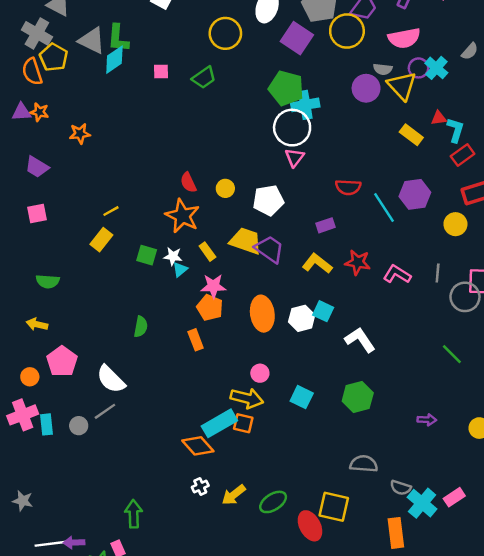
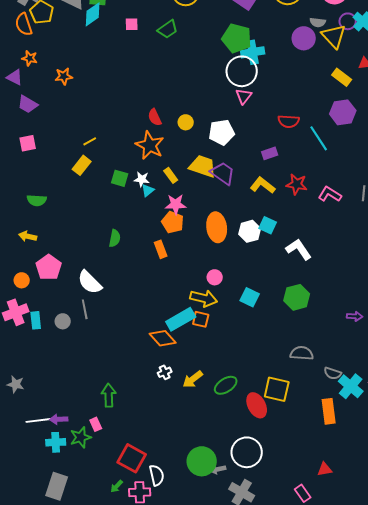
purple triangle: (21, 112) -> (15, 77), moved, turned 30
purple hexagon: (415, 194) -> (343, 112), moved
gray line: (105, 411) -> (85, 309), turned -66

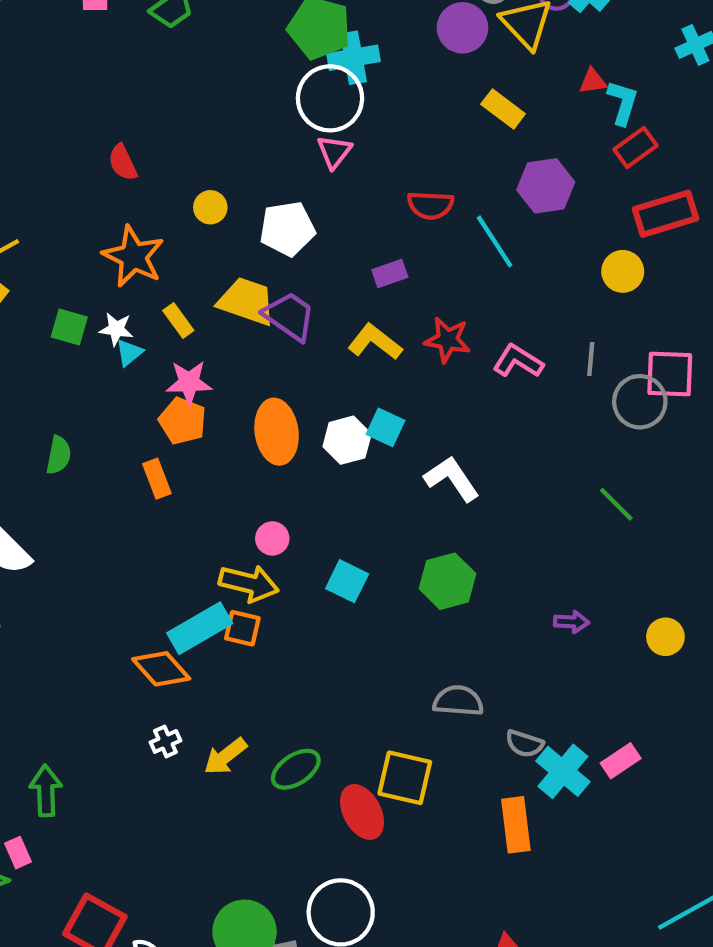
yellow rectangle: (342, 77) -> (503, 109), moved
red semicircle: (155, 117) -> (123, 162), moved

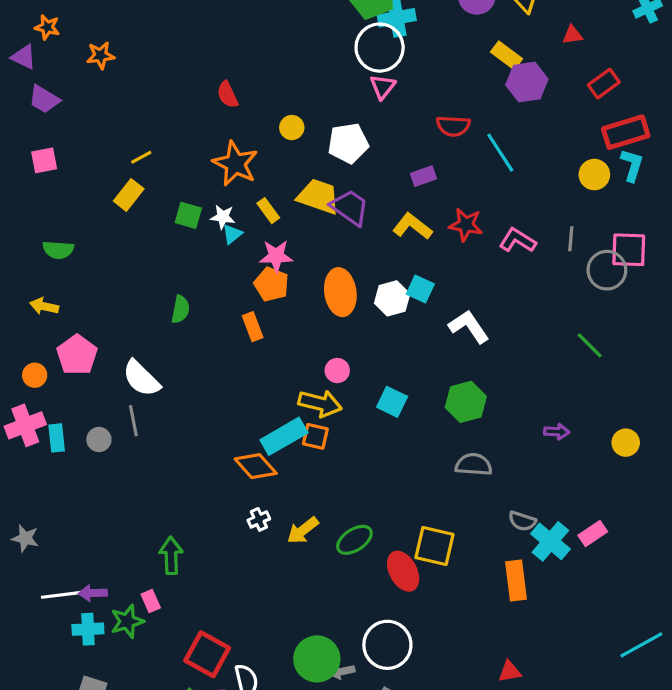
cyan L-shape: (623, 103) -> (632, 165), moved
purple hexagon: (546, 186) -> (527, 82), moved
gray semicircle: (458, 701) -> (474, 465), moved

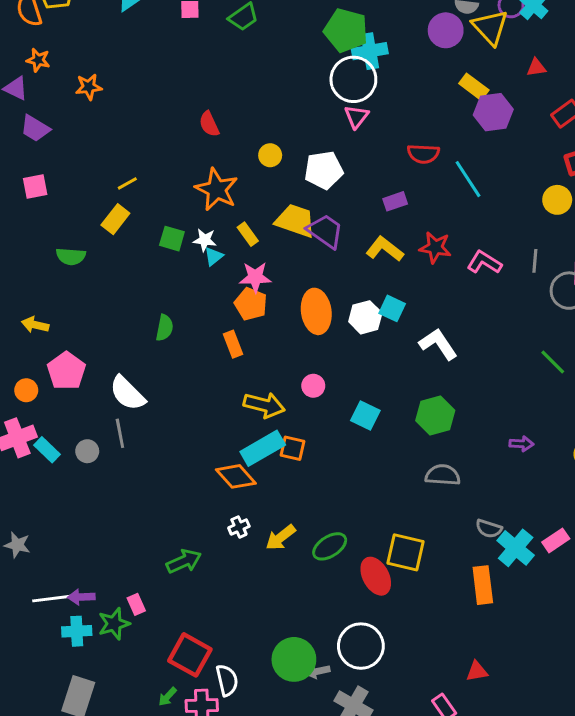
green semicircle: (58, 250) -> (71, 256), moved
yellow arrow: (320, 403) -> (264, 405), moved
cyan rectangle: (57, 438) -> (47, 450), turned -40
green arrow: (171, 555) -> (184, 561), moved, turned 68

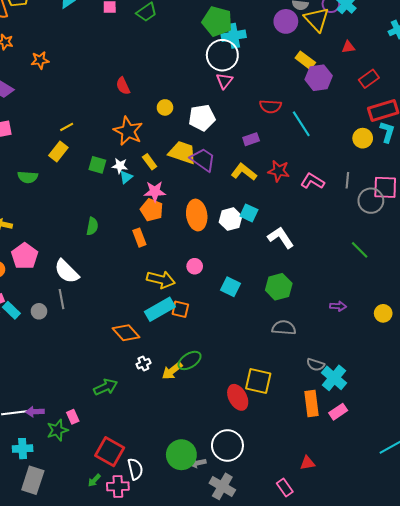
orange diamond: (236, 476) -> (126, 333), moved
pink rectangle: (556, 540) -> (338, 412), moved
green ellipse: (330, 546) -> (190, 360), moved
cyan cross: (77, 631) -> (23, 449), moved

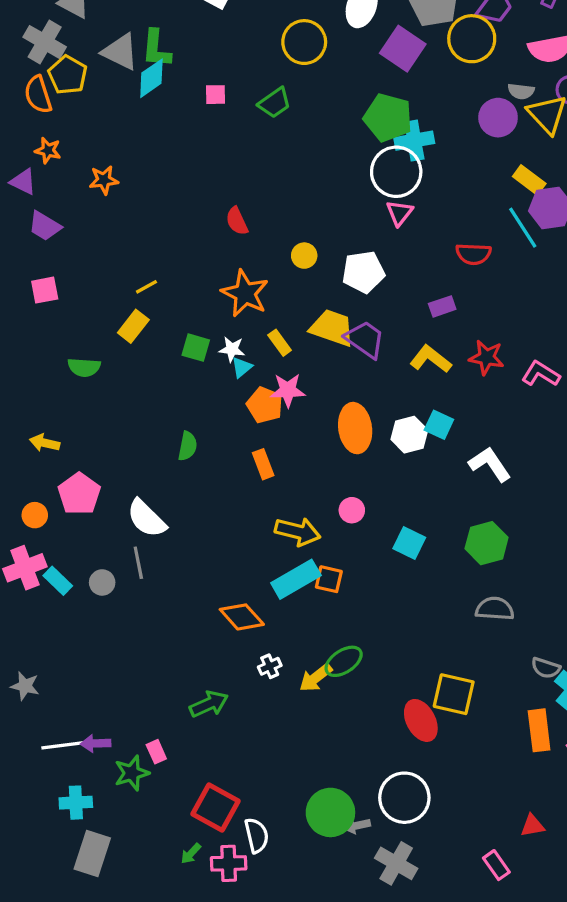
cyan line: (301, 124) -> (523, 228), moved
orange pentagon: (152, 210) -> (265, 405), moved

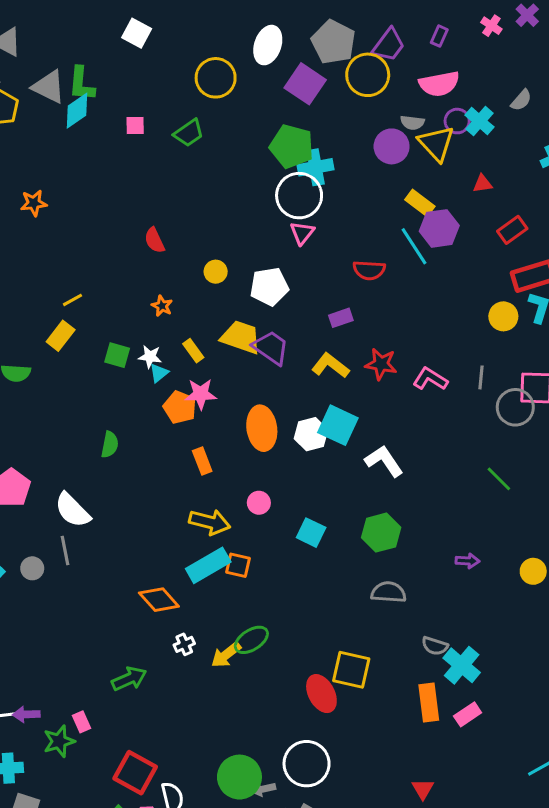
orange star: (245, 293) -> (162, 306), size x0.5
cyan square: (439, 425) -> (338, 425), size x1.5
orange rectangle: (263, 464) -> (202, 461), moved
red triangle: (533, 826) -> (423, 789), turned -50

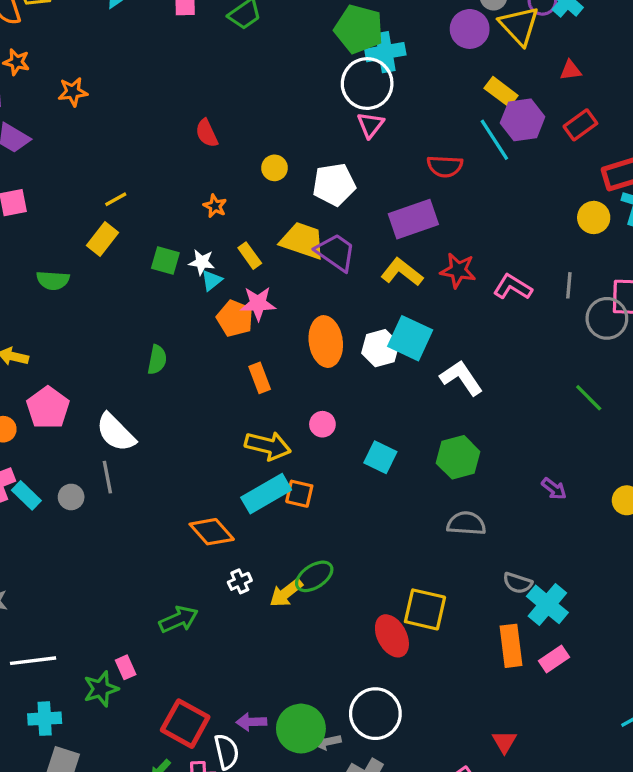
red rectangle: (512, 230) -> (580, 125), moved
purple rectangle: (341, 318) -> (413, 219), size x1.8
purple arrow: (468, 561) -> (554, 489), turned 35
purple arrow: (26, 714) -> (251, 722), moved

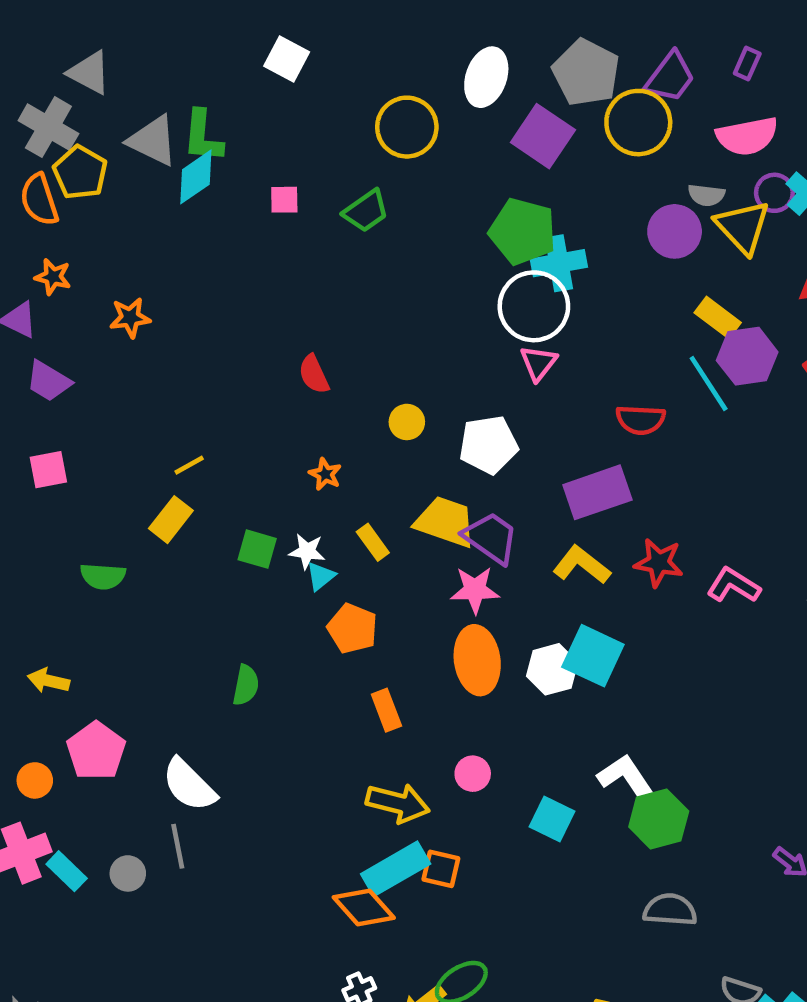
pink star: (258, 303) -> (475, 590), moved
white L-shape: (461, 378) -> (627, 778), moved
orange diamond: (212, 532) -> (364, 907), moved

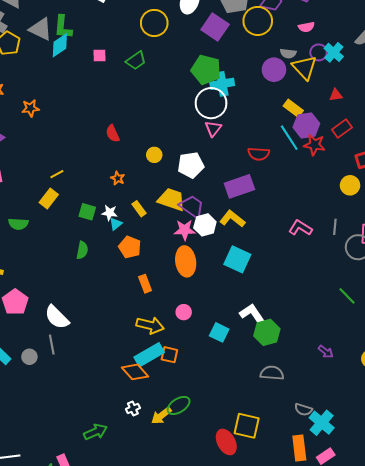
pink semicircle: (747, 136) -> (306, 27), size x0.6
red star: (659, 563) -> (315, 145), moved
white hexagon: (552, 669) -> (205, 225), moved
green semicircle: (246, 685) -> (82, 250), moved

